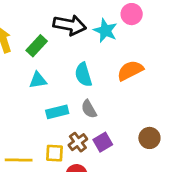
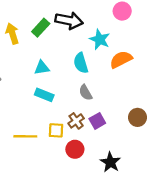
cyan star: (105, 31) -> (100, 39), moved
green rectangle: (37, 46) -> (41, 28), moved
cyan rectangle: (57, 112) -> (44, 95), moved, turned 36

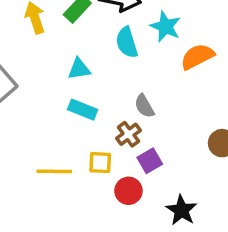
cyan semicircle: (81, 63) -> (127, 42), moved
brown cross: (76, 121) -> (128, 134), moved
purple square: (97, 121) -> (150, 161), moved

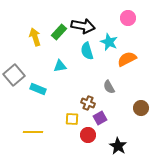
gray semicircle: (144, 106) -> (109, 87), moved
cyan rectangle: (83, 110) -> (38, 89), moved
brown cross: (128, 134) -> (88, 103), turned -32
yellow line: (54, 171) -> (33, 132), moved

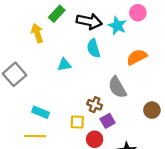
green rectangle: (59, 32) -> (57, 14), moved
cyan star: (109, 42) -> (117, 26), moved
gray semicircle: (109, 87) -> (117, 87), size x1.5
cyan rectangle: (38, 89) -> (41, 112), moved

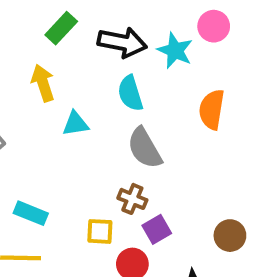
yellow arrow: (37, 33) -> (43, 83), moved
orange semicircle: (137, 57) -> (212, 109), turned -54
gray semicircle: (117, 87) -> (145, 148), moved
brown circle: (152, 110) -> (230, 236), moved

